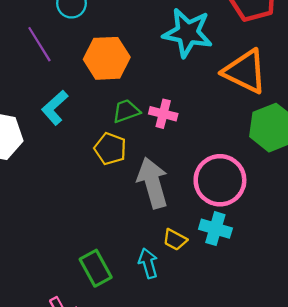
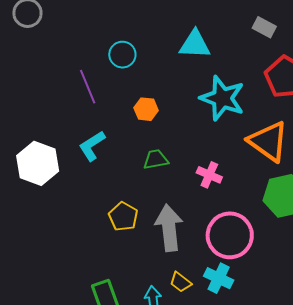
orange hexagon: (107, 58) -> (146, 109), size x0.6
pink cross: (163, 114) -> (209, 175), moved
yellow pentagon: (110, 149) -> (123, 217), moved

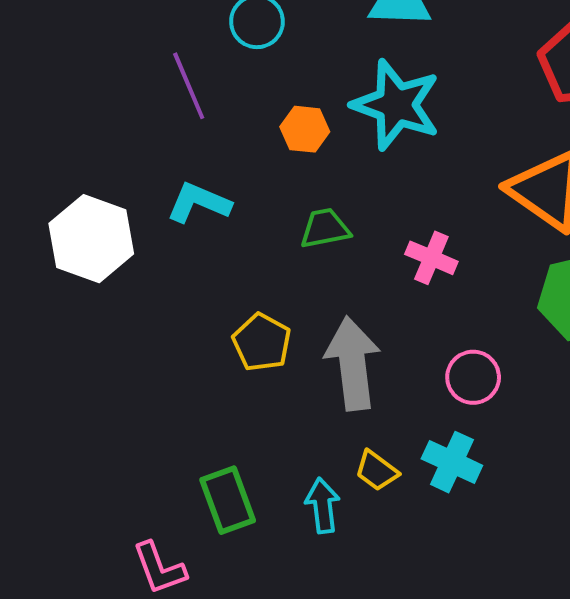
cyan star: (222, 98) -> (396, 105), moved
cyan L-shape: (92, 146) -> (199, 203), turned 56
pink circle: (230, 235) -> (473, 377), size x0.6

